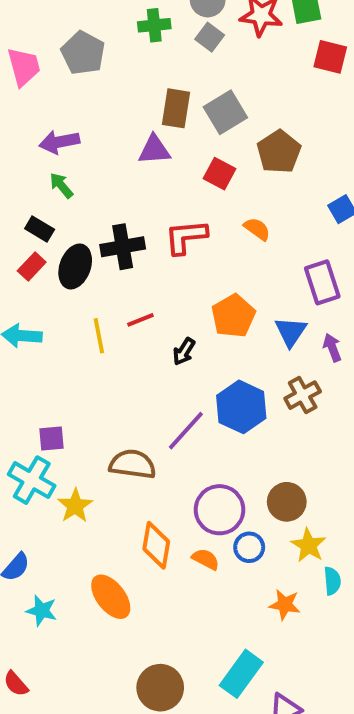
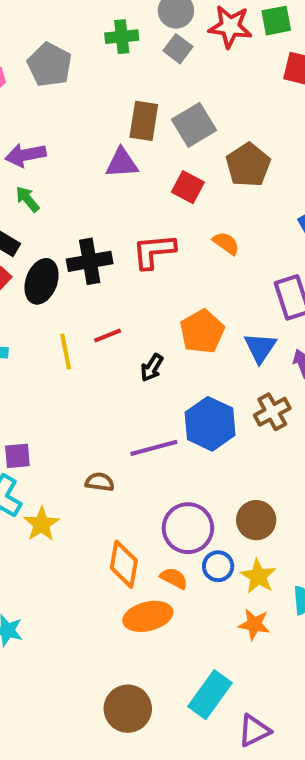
purple line: (186, 431) -> (154, 448), turned 33
brown semicircle: (133, 464) -> (100, 482), size x0.6
yellow star: (308, 545) -> (258, 576), moved
orange ellipse: (111, 597) -> (148, 616), moved, turned -66

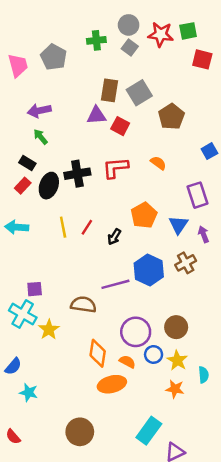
red square: (188, 187) -> (120, 126), moved
red line: (108, 336) -> (87, 227), moved, turned -35
brown semicircle: (100, 482) -> (83, 305), size x1.5
brown circle: (128, 709) -> (80, 432), moved

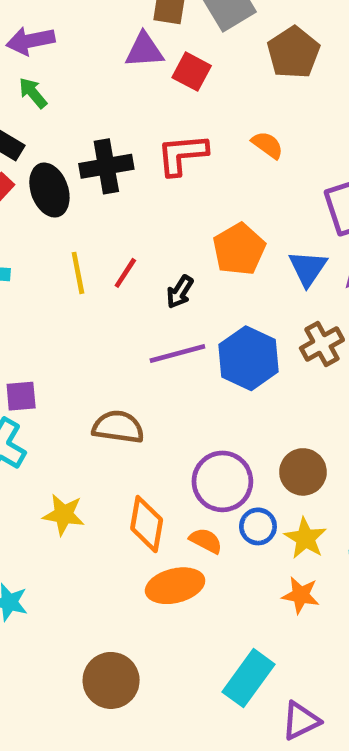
black ellipse: (49, 186) -> (49, 190), turned -40
purple line: (115, 284) -> (177, 353), moved
yellow star: (49, 330) -> (64, 515), moved, turned -30

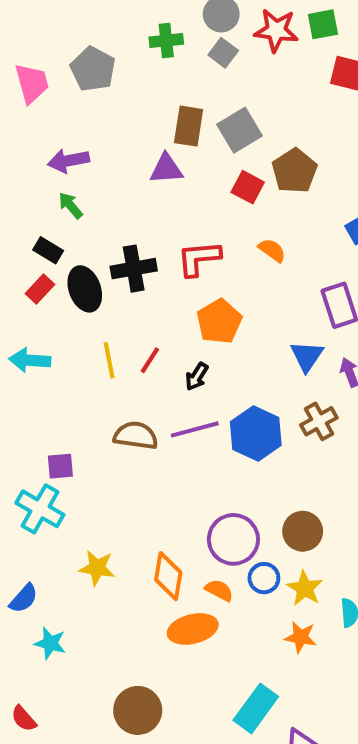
red square: (192, 72) -> (248, 187), moved
orange pentagon: (239, 249) -> (219, 322), moved
brown semicircle: (118, 427) -> (136, 436), moved

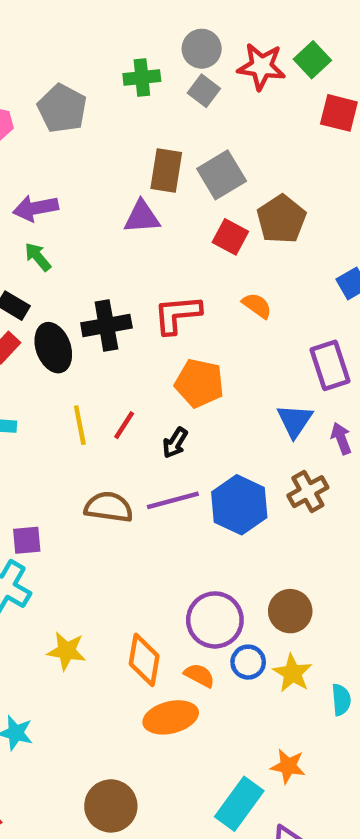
green square: (323, 24) -> (312, 60), turned -32
orange pentagon: (219, 322) -> (199, 383), turned -30
orange star: (301, 637) -> (288, 766), moved

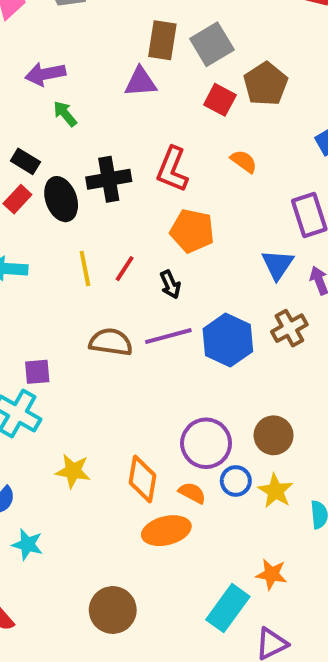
green arrow: (38, 257) -> (65, 114), moved
red L-shape: (177, 314) -> (172, 169), turned -63
black arrow: (175, 443) -> (170, 284), turned -56

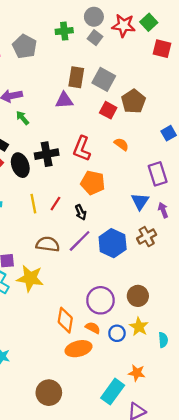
gray square: (212, 44) -> (104, 79), turned -30
purple line: (168, 336) -> (80, 241), turned -30
yellow star: (73, 471) -> (30, 278), moved, size x1.4
blue circle: (236, 481) -> (117, 333), moved

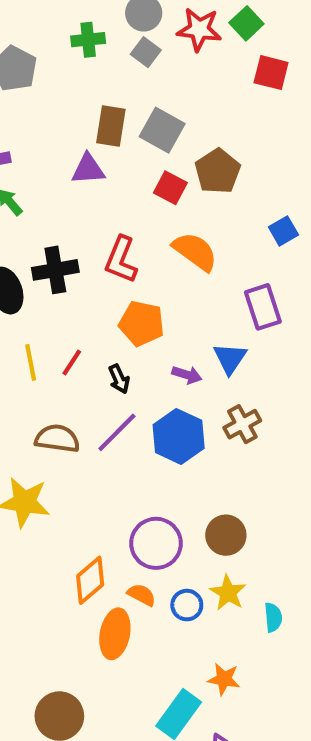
orange semicircle: (121, 144) -> (195, 251), size x1.6
purple arrow: (163, 210) -> (187, 375), moved, turned 128
orange diamond: (65, 320) -> (90, 580), turned 40
orange ellipse: (78, 349) -> (115, 634), turned -65

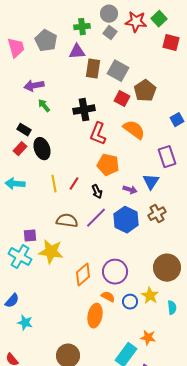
purple triangle: (88, 169) -> (77, 52), moved
black cross: (55, 270) -> (84, 110), moved
brown circle: (226, 535) -> (167, 268), moved, size x1.4
orange diamond: (90, 580) -> (83, 275), moved

